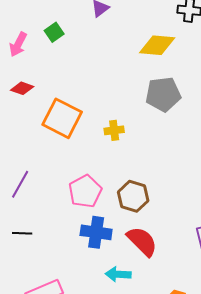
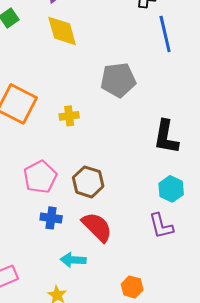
yellow diamond: (157, 45) -> (62, 31), moved, turned 69
blue cross: (96, 232) -> (51, 218), size x0.7

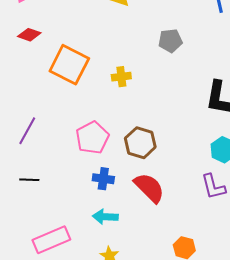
gray pentagon: (118, 80) -> (170, 41), size x0.7
cyan arrow: (73, 260) -> (105, 217), moved

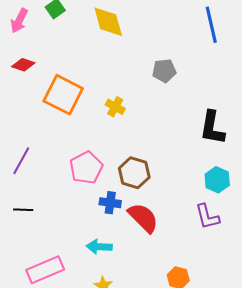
yellow cross: (121, 77) -> (115, 107), turned 36
blue cross: (103, 179) -> (110, 203), moved

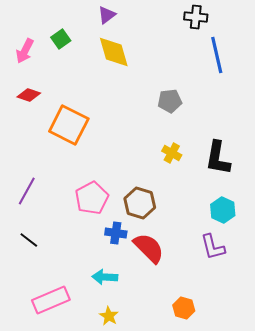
yellow cross: (115, 107) -> (172, 153), moved
black line: (23, 210) -> (29, 240), turned 36

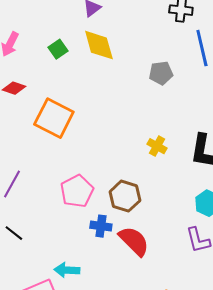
green square: (61, 39) -> (58, 49), moved
gray pentagon: (170, 101) -> (161, 73), moved
cyan arrow: (105, 277) -> (67, 270), moved

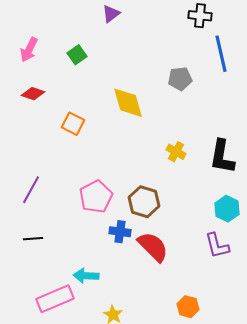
yellow diamond: (99, 45) -> (128, 103), moved
orange square: (54, 118) -> (73, 124), size x0.6
black line: (14, 233) -> (33, 239), turned -42

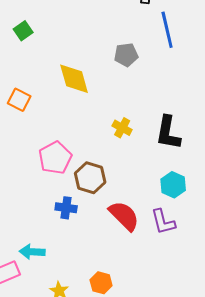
pink pentagon: (96, 197) -> (55, 158), moved
red semicircle: (153, 247) -> (124, 216), moved
orange hexagon: (188, 307) -> (101, 283), moved

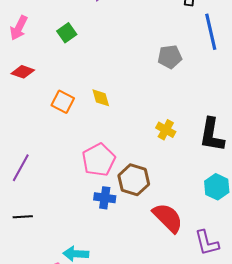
yellow diamond: (74, 79) -> (101, 98), moved, size x0.6
blue cross: (66, 208) -> (105, 198), moved
purple L-shape: (163, 222) -> (207, 243), moved

